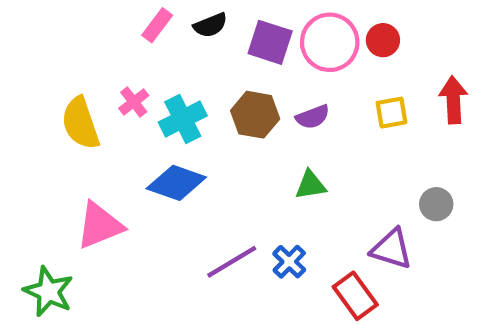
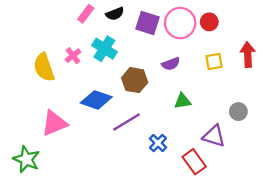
brown hexagon: (255, 115) -> (135, 80), moved
cyan cross: (183, 119) -> (104, 49), moved, turned -30
green triangle: (311, 185) -> (182, 101), moved
purple line: (232, 262) -> (127, 122), moved

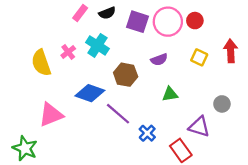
yellow square: (214, 61) -> (199, 57), turned 35
purple line: (127, 122) -> (118, 114), turned 72

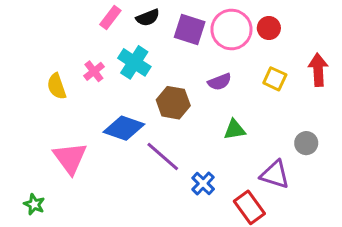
yellow semicircle: (41, 63) -> (57, 86), size x0.7
pink triangle: (51, 115) -> (70, 158), turned -44
green star: (25, 148) -> (34, 204), size x0.6

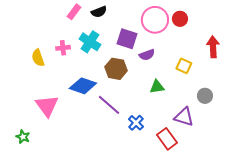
purple square: (190, 29) -> (127, 39), moved
pink cross: (94, 71) -> (63, 48), turned 32
yellow square: (275, 79) -> (184, 66), moved

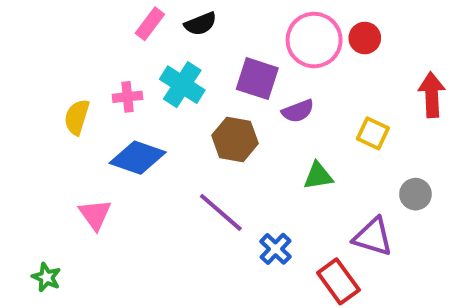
yellow semicircle: (38, 58) -> (77, 117), turned 36
blue diamond: (83, 86) -> (138, 158), moved
pink triangle: (47, 106) -> (95, 214), size x0.7

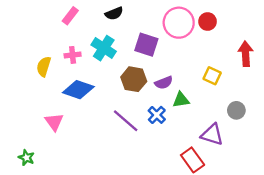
pink rectangle: (150, 24) -> (70, 16), moved
purple semicircle: (298, 111) -> (164, 83), moved
blue cross: (276, 249) -> (157, 115), moved

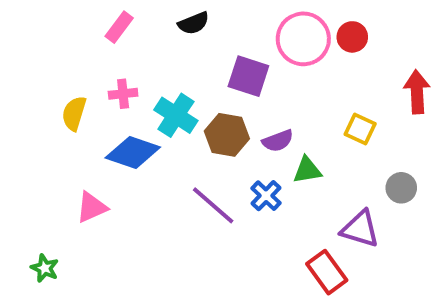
cyan cross: (104, 48) -> (176, 115), moved
pink triangle: (54, 122) -> (92, 207), turned 42

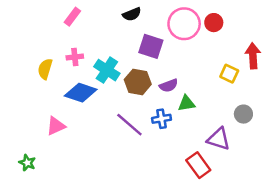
black semicircle: (194, 23) -> (132, 14), moved
yellow square: (360, 129) -> (229, 74), moved
blue cross: (266, 196) -> (162, 119), turned 36

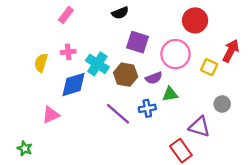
red circle: (214, 23) -> (195, 20), size x1.5
pink circle: (184, 24) -> (176, 54), moved
red arrow: (253, 56) -> (231, 51), turned 30
blue diamond: (81, 93) -> (74, 84), turned -36

